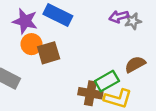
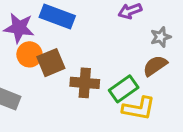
gray star: (133, 21) -> (161, 37), moved
brown cross: (90, 93) -> (85, 83), moved

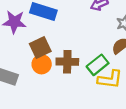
orange circle: (29, 54) -> (42, 64), moved

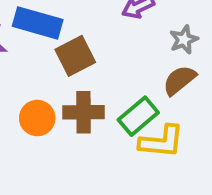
brown square: (40, 47) -> (75, 56), moved

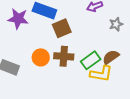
brown semicircle: (179, 80) -> (111, 57), moved

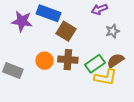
gray star: (116, 24) -> (113, 31), moved
brown square: (62, 28) -> (66, 31), turned -36

